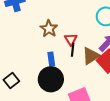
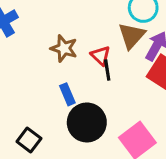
brown triangle: (91, 56) -> (132, 36), moved
blue rectangle: (51, 59) -> (67, 94), moved

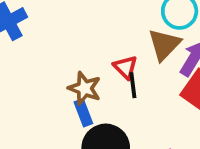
brown star: (64, 48) -> (85, 88), moved

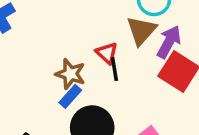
blue rectangle: (83, 113) -> (70, 96), turned 65

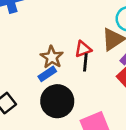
red triangle: (107, 53) -> (83, 49), turned 42

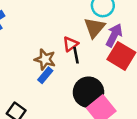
black circle: (57, 101) -> (88, 92), moved

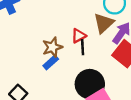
brown star: (45, 59) -> (52, 47), turned 30

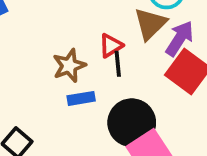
blue rectangle: (51, 62) -> (81, 98), moved, turned 35

